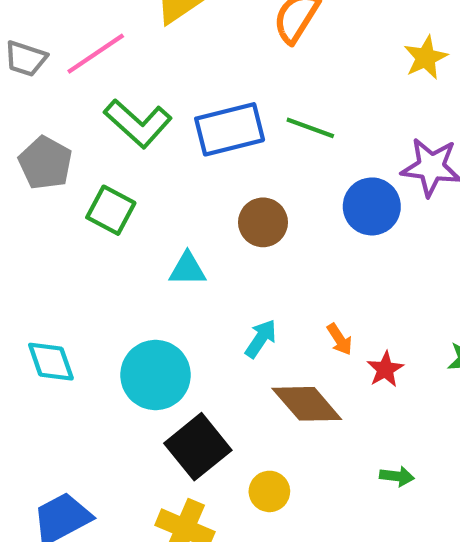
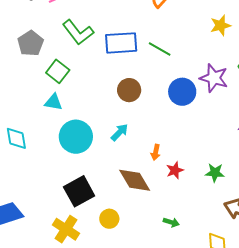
cyan triangle: (187, 269) -> (53, 102), moved
cyan arrow: (261, 339) -> (120, 132), moved
orange arrow: (340, 339) -> (156, 152), turned 35
cyan circle: (156, 375) -> (76, 137), moved

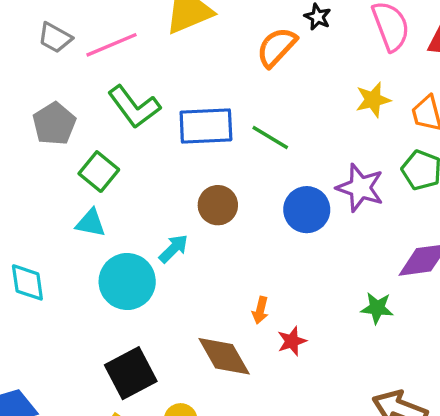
cyan arrow: (120, 132) -> (174, 249), moved
green star: (215, 173) -> (377, 308), moved

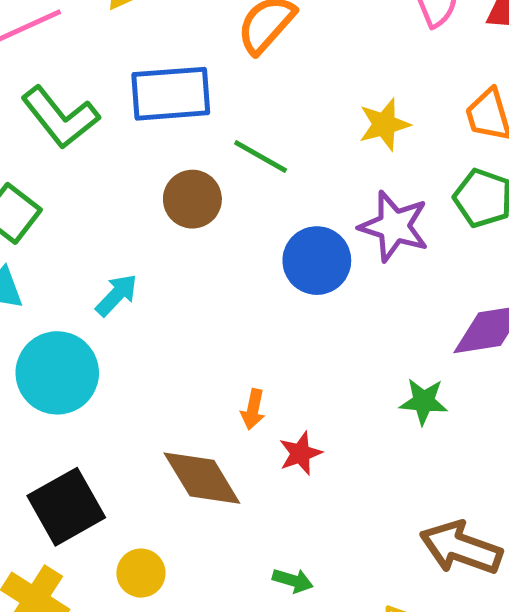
yellow star: (373, 100) -> (384, 124), moved
blue rectangle: (206, 126) -> (171, 94), moved
brown circle: (218, 205) -> (192, 199), moved
cyan arrow: (174, 249) -> (117, 295), moved

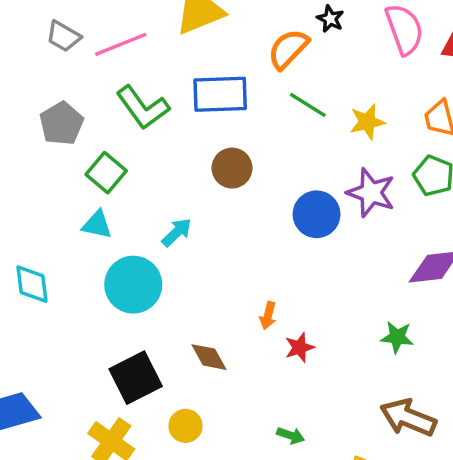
green line: (261, 157) -> (308, 105), moved
green star: (424, 401) -> (397, 337), moved
brown diamond: (202, 478) -> (209, 357), moved, size x0.7

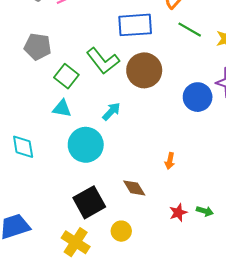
green L-shape: (143, 107) -> (103, 61), moved
gray pentagon: (61, 123) -> (38, 47), turned -30
brown circle: (232, 168) -> (144, 70), size x1.4
red star: (300, 347) -> (178, 213), moved
green arrow: (291, 435) -> (205, 211), moved

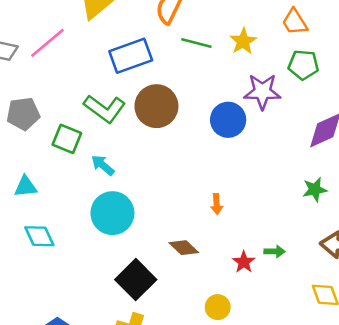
cyan triangle: (62, 108) -> (25, 186), moved
cyan arrow: (111, 111) -> (103, 165), moved, turned -78
yellow circle: (121, 231) -> (218, 307), moved

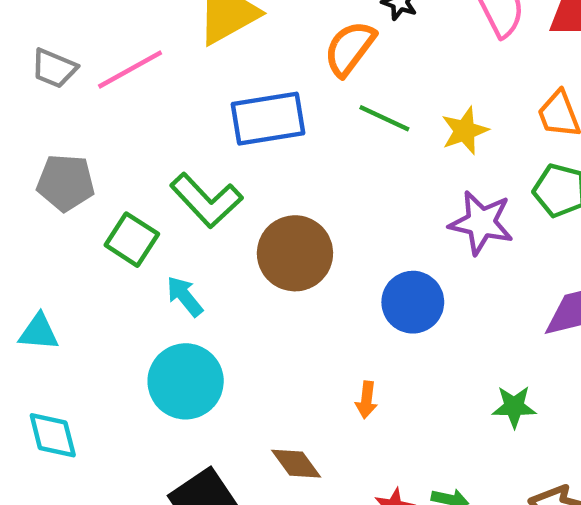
brown circle: (156, 106) -> (295, 253), moved
blue circle: (228, 120) -> (413, 302), moved
cyan triangle: (25, 186) -> (39, 332), moved
green star: (315, 190) -> (514, 407), moved
cyan diamond: (39, 236) -> (53, 435), moved

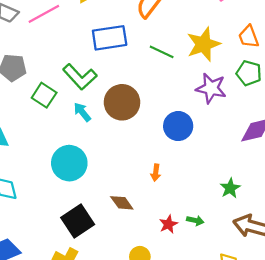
green line: (384, 118) -> (162, 52), moved
yellow star: (465, 131) -> (204, 44), size x1.5
cyan arrow: (185, 296) -> (82, 112), moved
green star: (514, 407) -> (230, 188), moved, turned -30

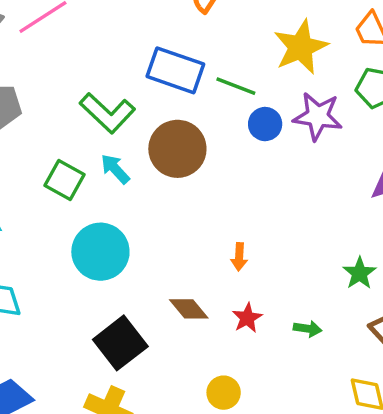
blue rectangle: (110, 38) -> (175, 70), moved, turned 32
green line: (162, 52) -> (236, 86), moved
green square: (44, 95) -> (65, 180), moved
blue circle: (178, 126) -> (265, 124), moved, size x0.7
red star: (168, 224) -> (247, 318), moved

